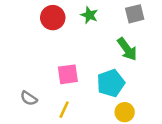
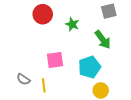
green star: (89, 15) -> (72, 24), moved
yellow line: (64, 110) -> (44, 85), moved, turned -32

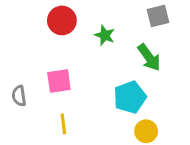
pink square: (55, 60) -> (59, 81), moved
gray semicircle: (23, 79) -> (19, 96), moved, turned 48

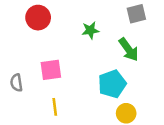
red circle: (62, 20) -> (38, 18), moved
green star: (105, 35) -> (90, 30), turned -30

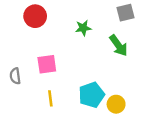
cyan pentagon: (112, 84) -> (91, 95), moved

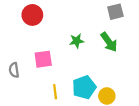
green star: (83, 28) -> (77, 41), moved
yellow line: (50, 98) -> (55, 92), moved

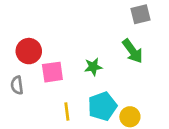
red circle: (32, 15) -> (29, 51), moved
green star: (77, 41) -> (93, 67), moved

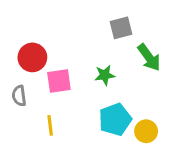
gray square: (140, 14) -> (121, 28), moved
yellow line: (67, 112) -> (50, 125), moved

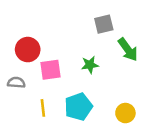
gray semicircle: (19, 96) -> (16, 83), turned 102
cyan pentagon: (115, 119) -> (78, 107), moved

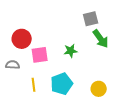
gray square: (104, 24) -> (91, 19), moved

